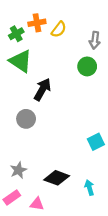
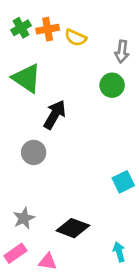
yellow semicircle: (59, 29) -> (76, 38), turned 77
green cross: (16, 34) -> (21, 28), moved
cyan arrow: (89, 188) -> (119, 252), moved

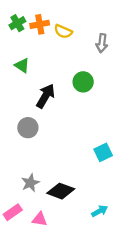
green triangle: (27, 78) -> (22, 65), size x0.6
green circle: (112, 85) -> (83, 82), moved
gray star: (24, 218) -> (30, 183), moved
cyan arrow: (119, 252) -> (100, 211), turned 77

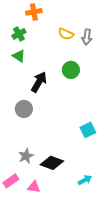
green cross: (17, 23) -> (19, 34), moved
orange cross: (40, 24) -> (34, 12), moved
yellow semicircle: (63, 31) -> (66, 34), moved

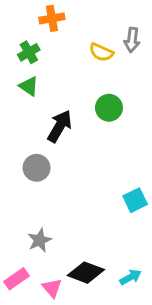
gray arrow: (87, 37) -> (132, 40), moved
black diamond: (52, 163) -> (86, 273), moved
pink triangle: (34, 187) -> (52, 288), turned 40

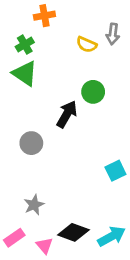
green triangle: (29, 86) -> (25, 73), size x1.5
black arrow: (60, 126) -> (67, 114), moved
cyan arrow: (131, 277) -> (111, 236), size x1.5

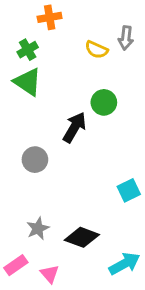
black diamond: (73, 232) -> (82, 237), moved

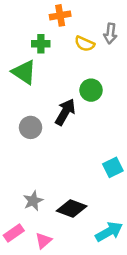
orange cross: (50, 17) -> (60, 15), moved
green cross: (28, 50) -> (41, 44), moved, turned 30
gray circle: (35, 160) -> (31, 127), moved
pink triangle: (50, 274) -> (43, 241), turned 30

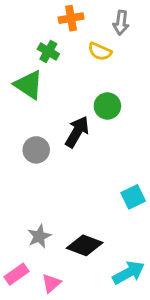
gray arrow: (110, 33) -> (121, 23), moved
green cross: (41, 44) -> (48, 51), turned 30

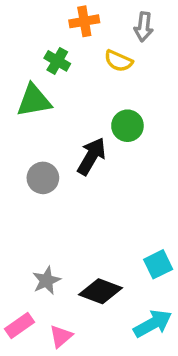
green triangle: (29, 85) -> (34, 101), turned -44
cyan square: (133, 197) -> (158, 264), moved

